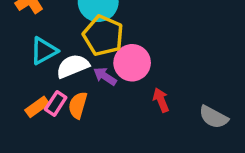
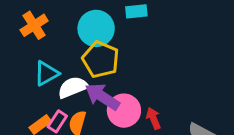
pink circle: (132, 63) -> (124, 111), moved
purple arrow: (105, 76) -> (102, 97), size x1.6

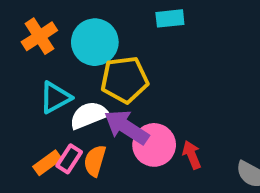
cyan circle: (96, 28) -> (95, 42), moved
yellow pentagon: (101, 59) -> (124, 80), turned -30

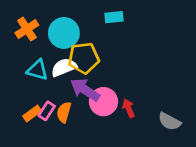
cyan triangle: (55, 97) -> (37, 70), turned 45
white semicircle: (89, 115) -> (64, 67), moved

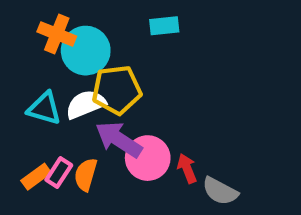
orange cross: (27, 29) -> (57, 34), moved, turned -35
gray semicircle: (170, 121) -> (220, 191), moved

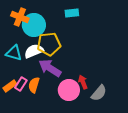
pink circle: (148, 158) -> (69, 90), moved
gray semicircle: (220, 191) -> (99, 93), turned -78

